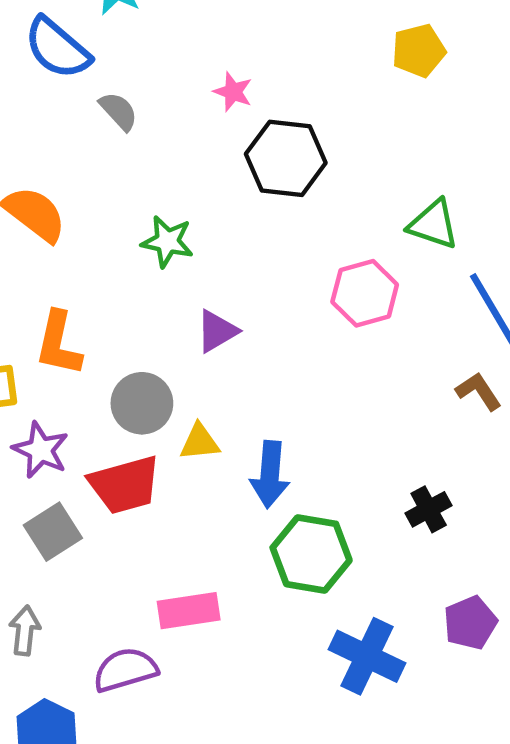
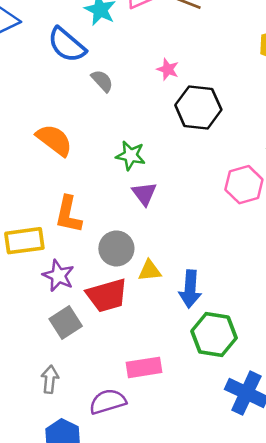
purple triangle: (217, 331) -> (144, 194), moved, turned -36

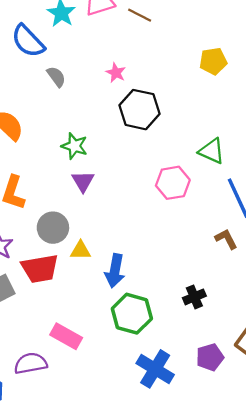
pink rectangle: (144, 367) -> (66, 336), turned 32

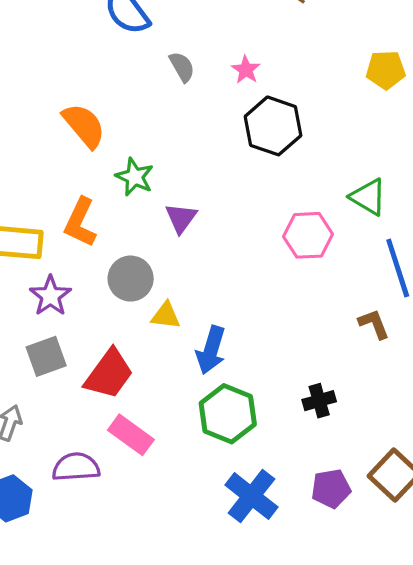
gray semicircle: (56, 77) -> (182, 67), moved
green star: (74, 146) -> (135, 177), moved
red trapezoid: (40, 269) -> (109, 374), moved, turned -51

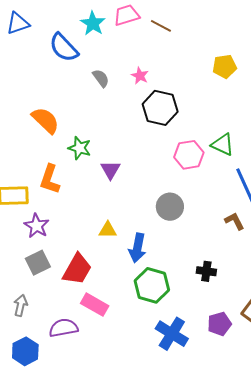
pink hexagon: (308, 235) -> (189, 155), moved
gray circle: (131, 279) -> (170, 207), moved
black cross: (319, 401) -> (206, 271), turned 30

